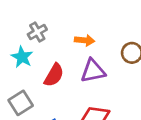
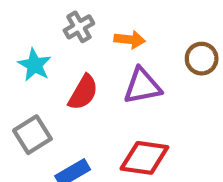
gray cross: (37, 32) -> (79, 27), moved

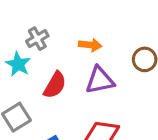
gray cross: (79, 27) -> (37, 39), moved

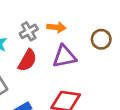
gray cross: (37, 39) -> (29, 31), moved

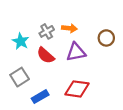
red semicircle: (27, 60) -> (46, 55), turned 102

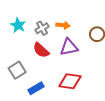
cyan star: (21, 41) -> (18, 25), moved

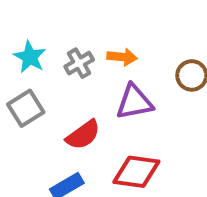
red semicircle: (41, 50) -> (83, 135), moved, turned -78
gray square: (17, 70) -> (26, 108), moved

